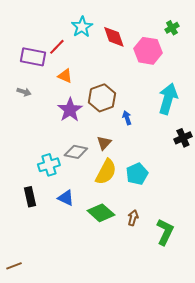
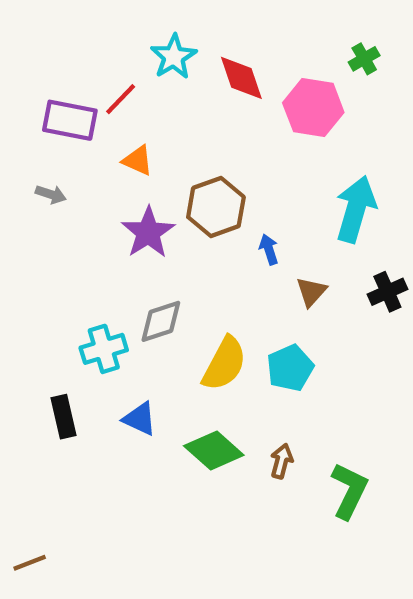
brown triangle: (104, 143) -> (311, 292), moved
gray diamond: (76, 152) -> (161, 321), turned -30

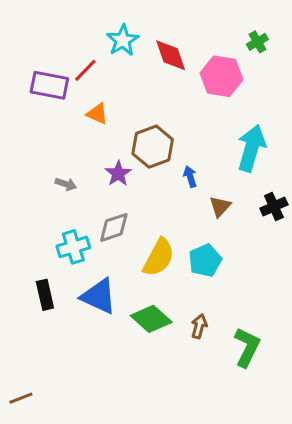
gray arrow: (51, 194) -> (66, 184), moved
purple star: (148, 232) -> (118, 174), moved, size x0.7
blue triangle: (140, 419) -> (99, 296), size x1.5

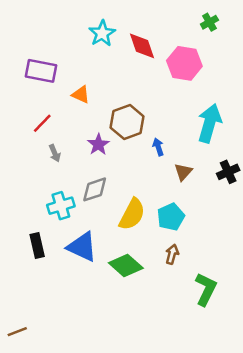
green cross: (257, 42) -> (209, 22), moved
red line: (85, 70) -> (42, 123), moved
gray arrow: (66, 184) -> (55, 153), turned 49
brown arrow: (199, 326) -> (172, 254), moved

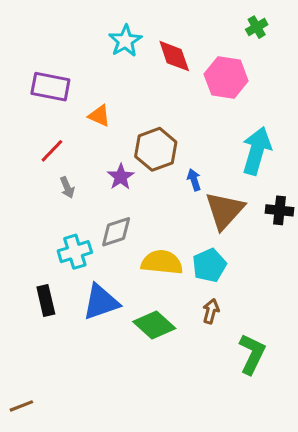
brown triangle: (183, 172) -> (225, 210), size x1.8
black cross: (228, 172) -> (280, 210), turned 30
yellow semicircle: (132, 214) -> (162, 262), turned -112
blue triangle: (82, 247) -> (101, 302), turned -44

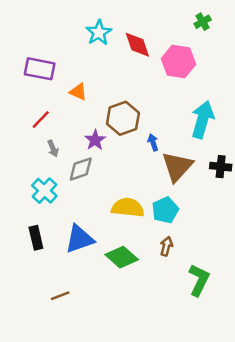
gray diamond: (116, 232) -> (81, 169), moved
cyan cross: (75, 252) -> (44, 191), moved, turned -30
brown line: (21, 406) -> (60, 296), moved

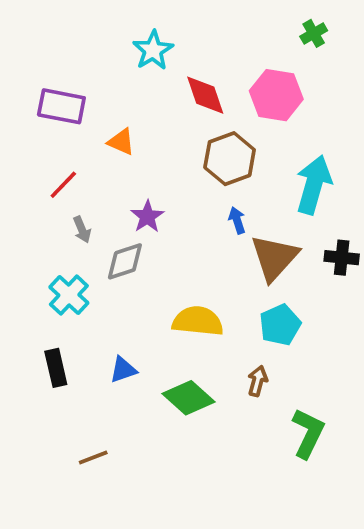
red diamond: (137, 45) -> (205, 95), moved
brown hexagon: (123, 118) -> (230, 159), moved
cyan pentagon: (165, 210) -> (280, 325), moved
blue triangle: (79, 239) -> (123, 370), size x0.6

